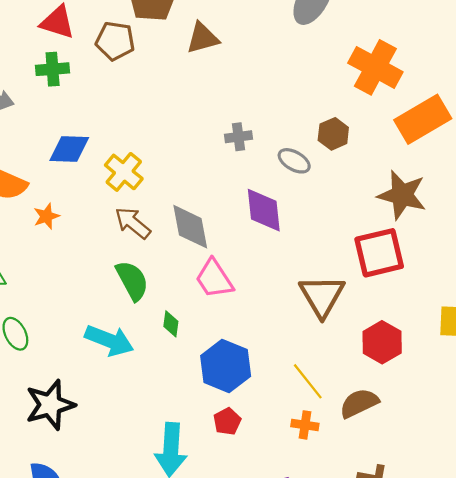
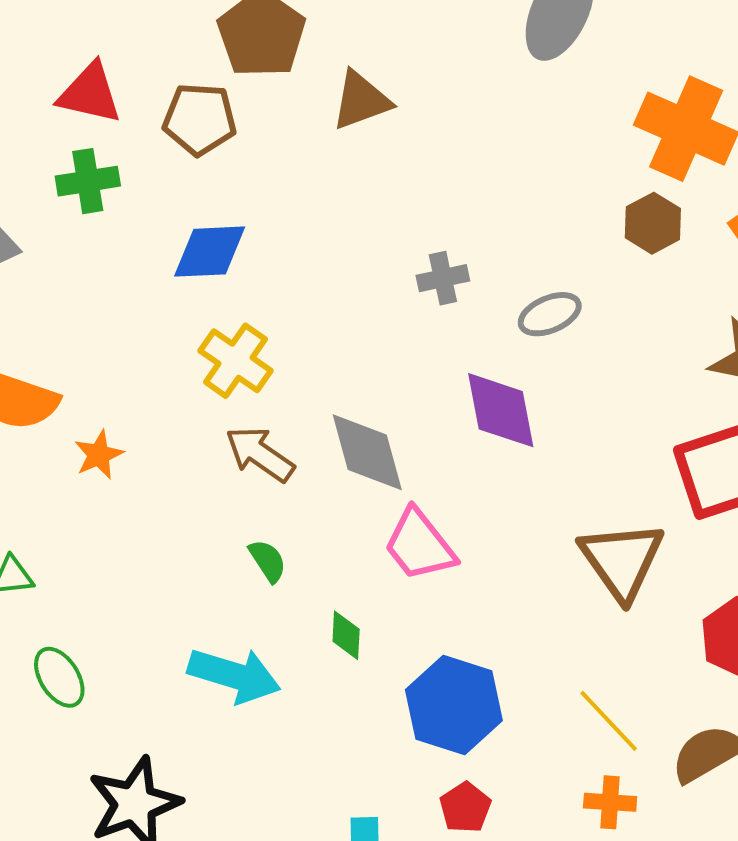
brown hexagon: (333, 134) -> (653, 223), moved
blue diamond: (69, 149) -> (210, 252), moved
gray ellipse: (294, 161) -> (550, 314), turned -48
green semicircle: (132, 281) -> (268, 561), size x0.6

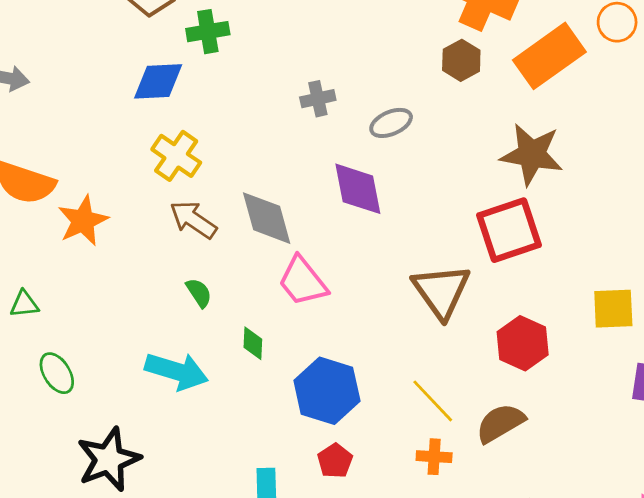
green cross: (88, 181) -> (208, 32), moved
orange star: (99, 455) -> (83, 221), size x1.5

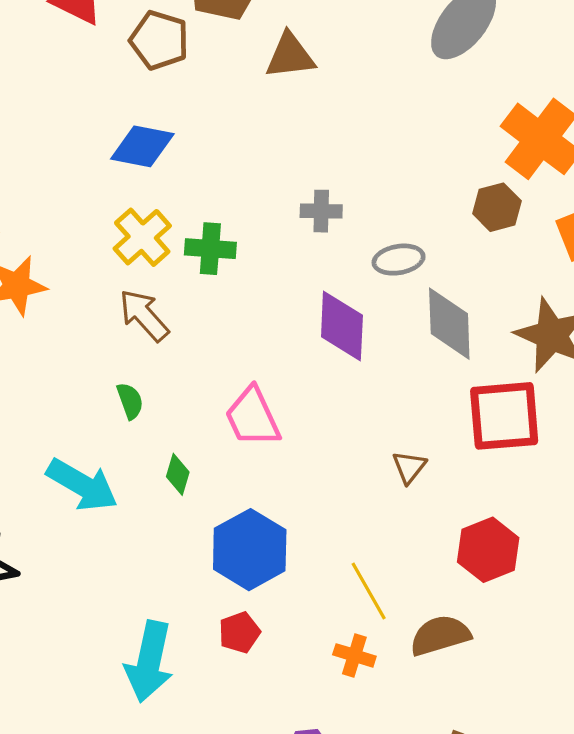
green cross: (208, 32) -> (210, 249), moved
gray diamond: (267, 218) -> (449, 324), moved
brown triangle: (441, 291) -> (409, 467), size x0.5

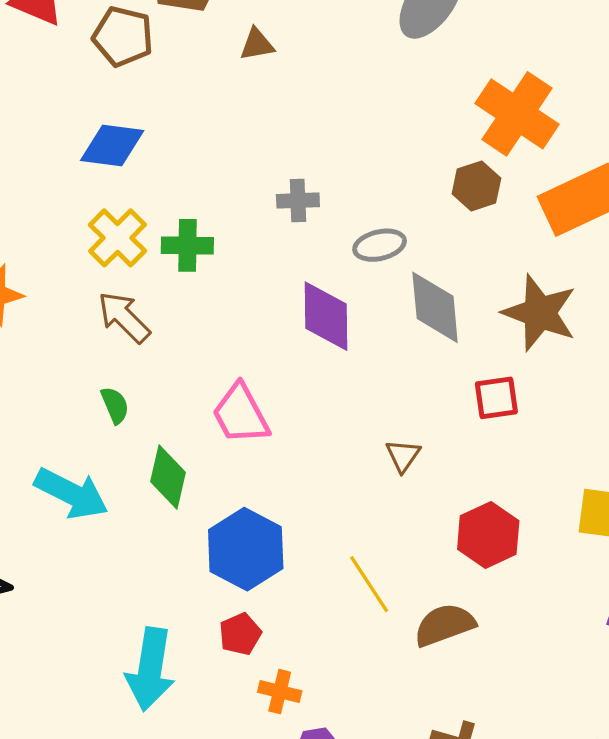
brown triangle: (290, 56) -> (257, 44), size x0.7
red square: (504, 416) -> (496, 398), size x0.6
green diamond: (178, 474) -> (168, 477), size x1.5
orange cross: (354, 655) -> (280, 692), moved

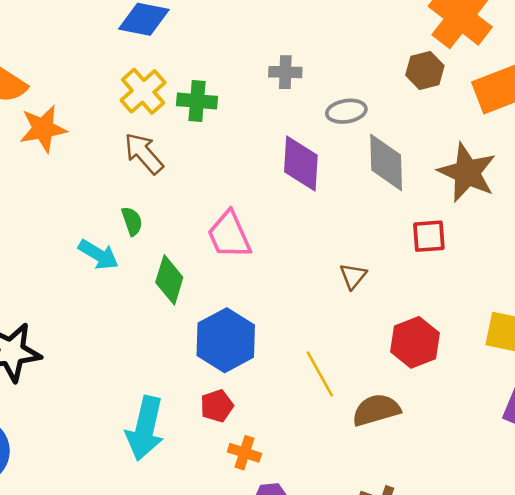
cyan arrow: (71, 493) -> (98, 255), moved, size x0.7

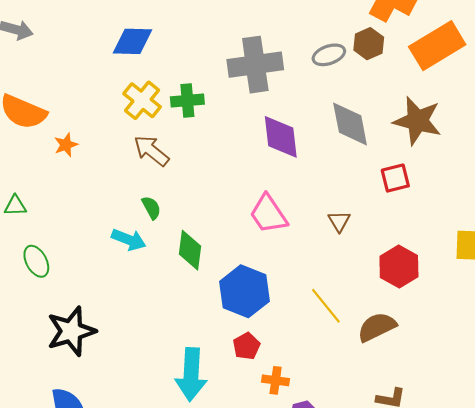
gray cross: (285, 72) -> (255, 65), size x2.0
gray ellipse: (346, 111) -> (329, 55), moved
orange star: (43, 129) -> (66, 145), size x0.6
pink trapezoid: (229, 235) -> (268, 214), moved

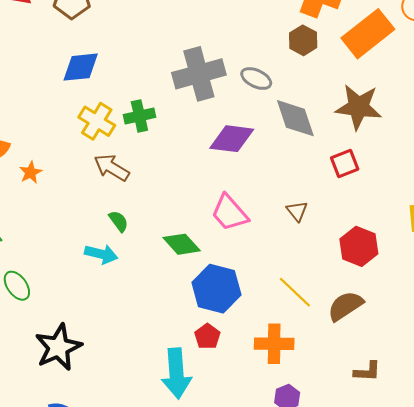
gray ellipse: (329, 55) -> (256, 79), moved, turned 52
purple diamond: (281, 137) -> (232, 139), turned -69
green diamond: (190, 250) -> (182, 244), moved, turned -42
red pentagon: (246, 346) -> (207, 336), moved
orange cross: (276, 380) -> (274, 344), moved, size x1.5

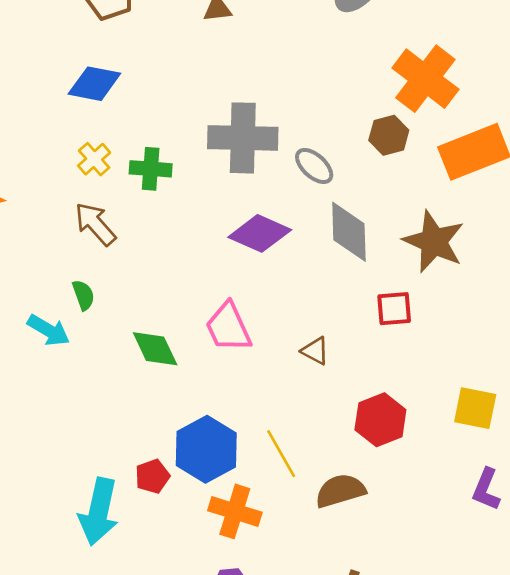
yellow cross: (97, 121) -> (94, 159), size x0.7
brown triangle: (297, 211) -> (315, 351), turned -40
blue hexagon: (216, 289) -> (206, 449), moved

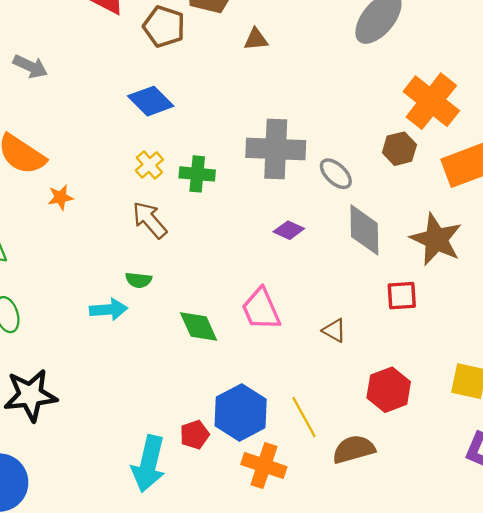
blue diamond: (94, 84) -> (151, 101), turned 33
purple diamond: (260, 233) -> (289, 230), size x0.6
green semicircle: (83, 295) -> (139, 280), turned 115
cyan arrow: (49, 330) -> (109, 309), turned -36

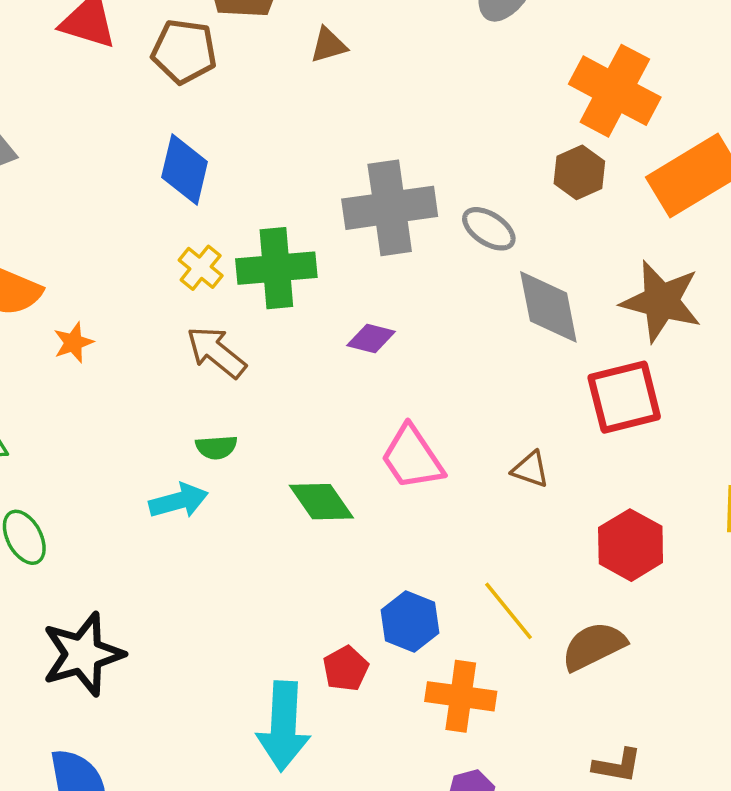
blue diamond: (151, 101) -> (185, 169), turned 69
green cross: (197, 174) -> (276, 268), size x1.4
purple diamond: (289, 230) -> (371, 339), moved
red square: (402, 296) -> (624, 397), size x1.5
blue hexagon: (241, 412) -> (410, 622), size x0.7

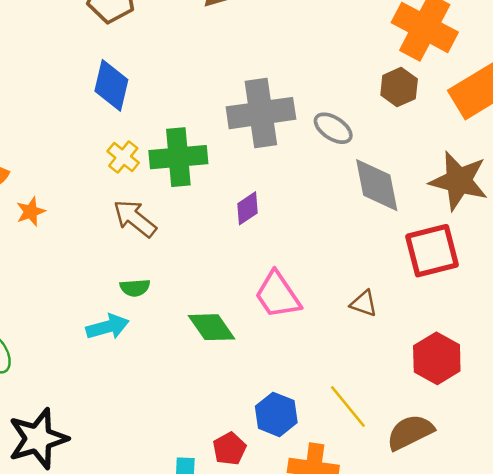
purple diamond: (371, 339) -> (248, 208), turned -48

